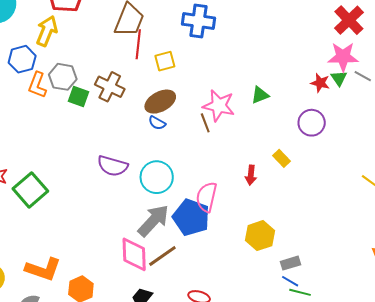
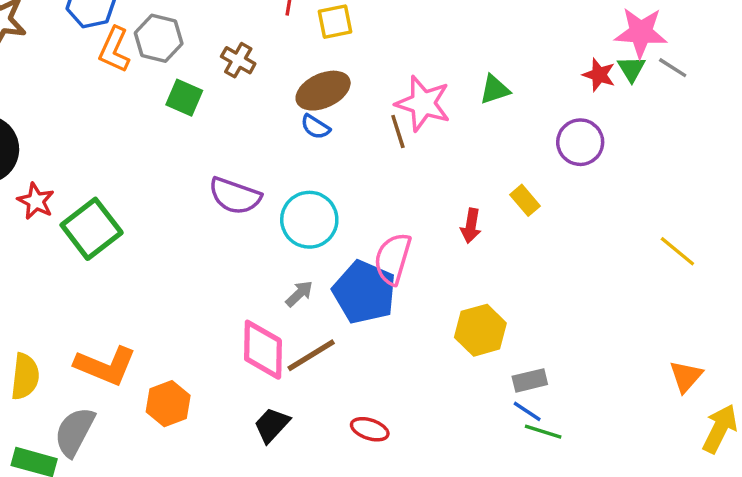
brown cross: (110, 87) -> (238, 60), size x0.7
green square: (78, 97) -> (184, 98), moved
gray arrow: (153, 221) -> (299, 294), size x0.5

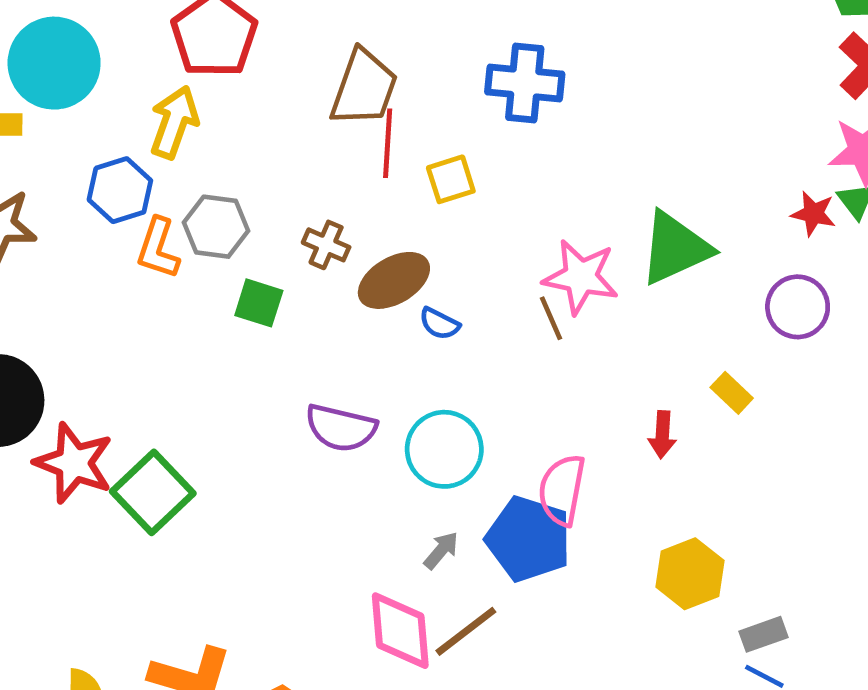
green triangle: (495, 90) -> (675, 248), size x1.8
brown ellipse: (323, 91) -> (394, 280), moved
red star: (36, 201) -> (74, 463), size x1.6

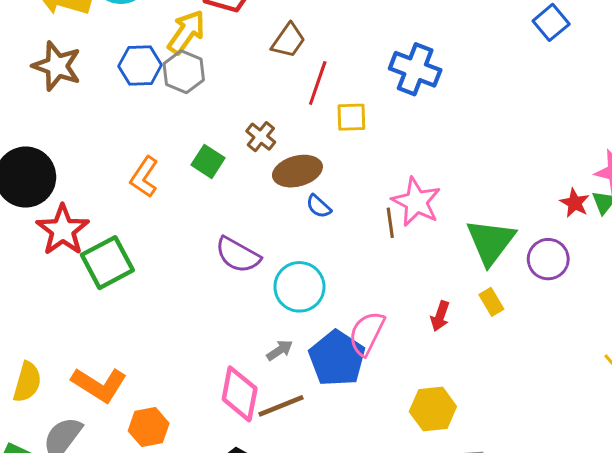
brown trapezoid: (364, 88) -> (288, 40), moved, size x0.7
gray hexagon: (216, 227) -> (184, 72), moved
orange L-shape: (158, 248) -> (144, 177), moved
green triangle: (675, 248) -> (491, 242), moved, turned -44

